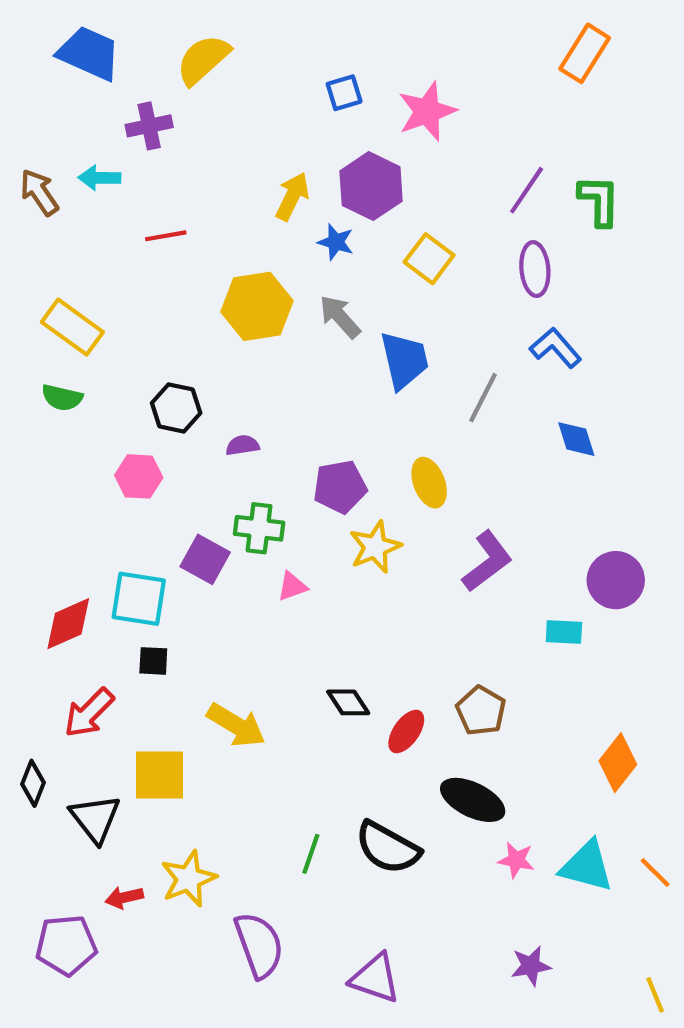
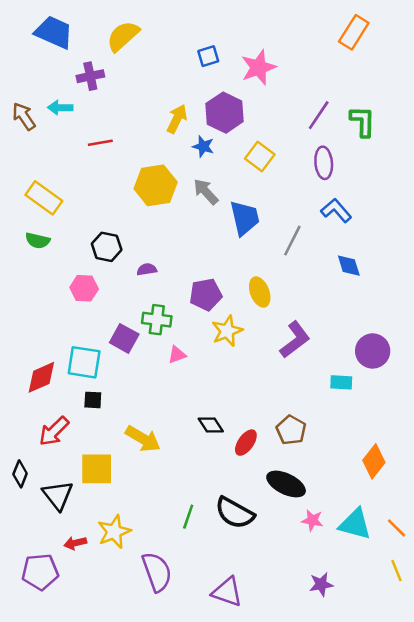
yellow line: (655, 995) -> (396, 571), moved

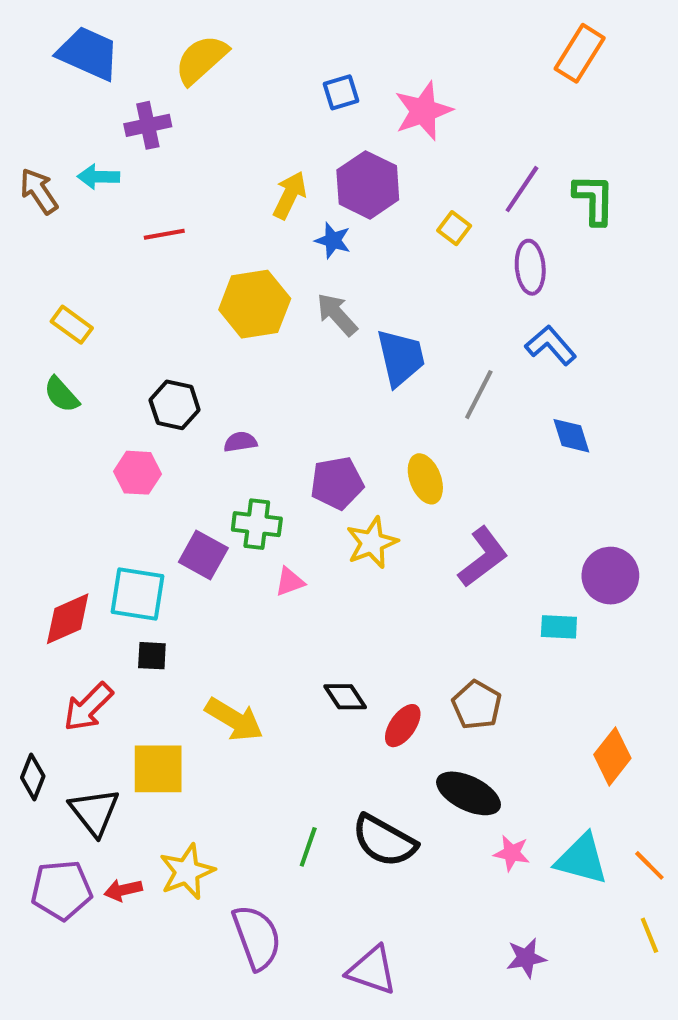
yellow square: (260, 157) -> (454, 228), moved, size x0.7
yellow rectangle: (44, 198) -> (72, 325), size x0.7
green semicircle: (38, 241) -> (61, 395), turned 35
purple pentagon: (40, 572) -> (61, 890), moved

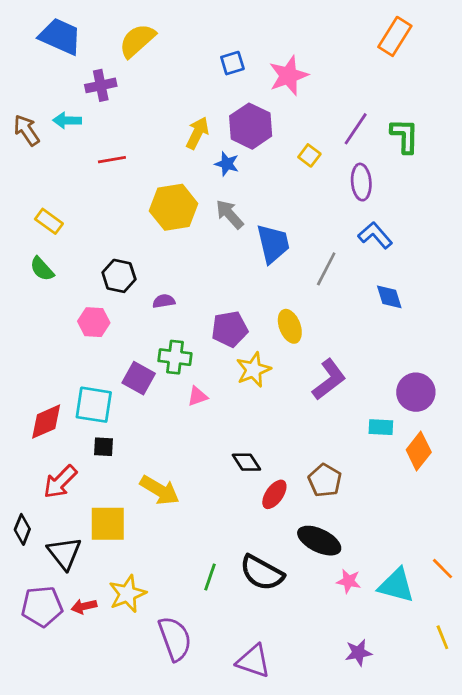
black diamond: (345, 697) -> (246, 462), moved
orange diamond: (612, 756) -> (419, 451), moved
orange line: (649, 865) -> (442, 569), moved

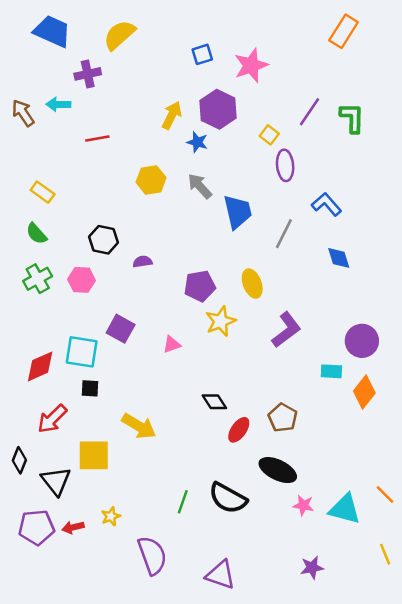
purple ellipse: (361, 182) -> (285, 165), moved
yellow hexagon: (174, 207) -> (151, 180), size x0.7
green cross: (175, 357) -> (38, 279), moved, turned -36
yellow star: (127, 594) -> (111, 516), size x0.6

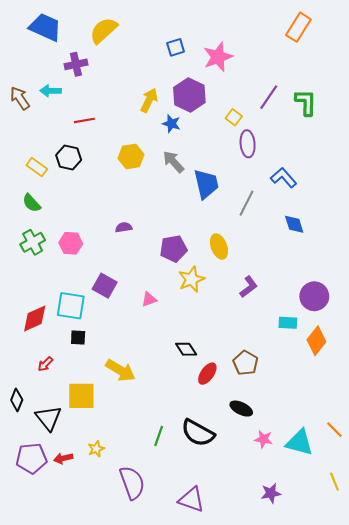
black hexagon: (103, 240) -> (69, 158), moved
purple L-shape: (286, 330) -> (249, 287), size x0.7
red arrow: (52, 419) -> (45, 364), size x0.6
black ellipse: (278, 470) -> (241, 409), size x0.7

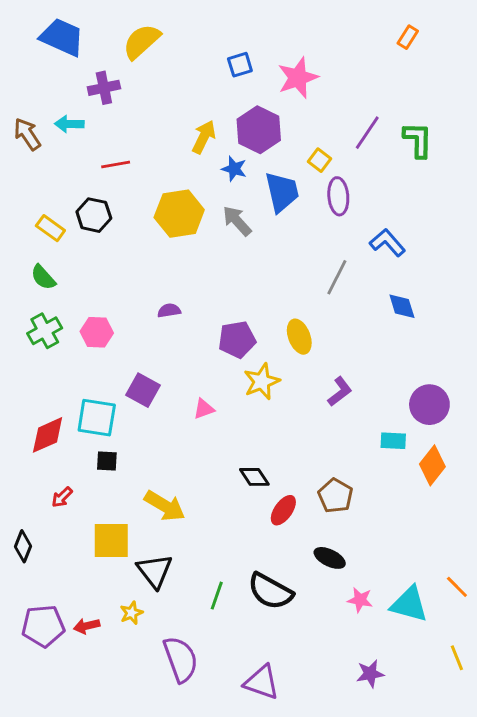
orange rectangle: (298, 27) -> (408, 37), size x0.6
yellow hexagon: (131, 156) -> (179, 214), size x1.4
blue trapezoid: (206, 184) -> (282, 192), moved
black triangle: (48, 418) -> (155, 571), moved

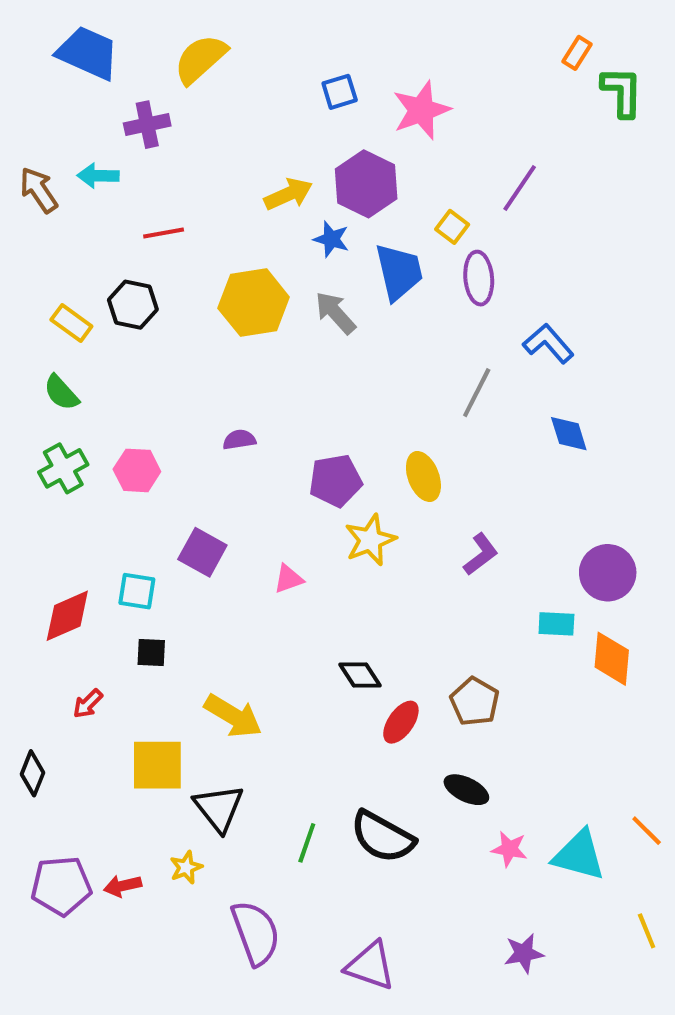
yellow arrow: (204, 137) -> (288, 194), turned 40
green L-shape: (418, 140) -> (622, 92), moved
cyan square: (97, 418) -> (137, 591), size x0.7
orange diamond: (432, 465) -> (612, 659), turned -33

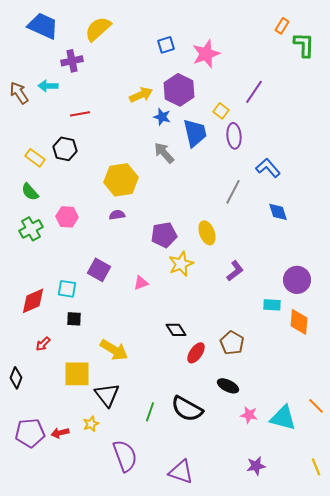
yellow hexagon: (254, 303) -> (121, 180), moved
pink hexagon: (137, 470) -> (67, 217), moved
yellow line: (647, 931) -> (316, 467), moved

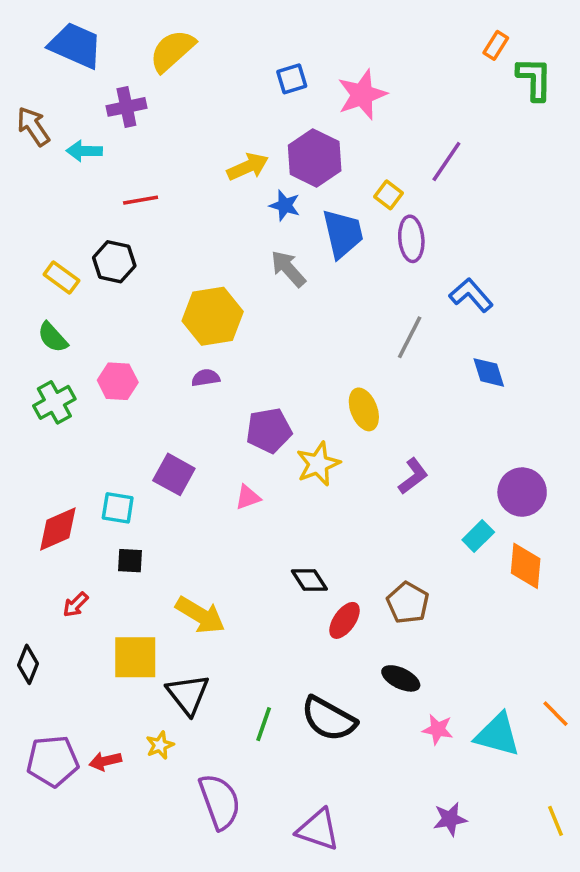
brown arrow: (19, 93) -> (33, 126), moved
purple pentagon: (164, 235) -> (269, 430), moved
cyan rectangle: (272, 305) -> (478, 536), turned -48

